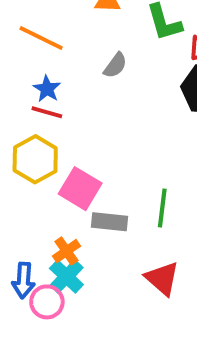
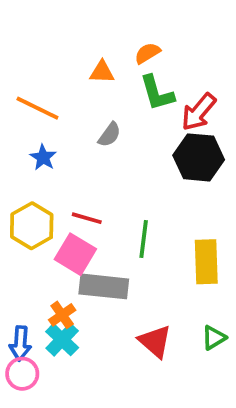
red line: (47, 112) -> (87, 218), moved
green line: (162, 208) -> (144, 239), moved
gray rectangle: (109, 222) -> (104, 286), size x1.4
pink circle: (47, 302) -> (22, 374), moved

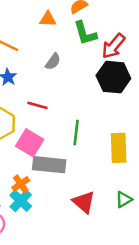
red line: (87, 218) -> (37, 105), moved

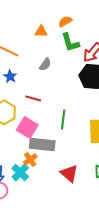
orange cross: (21, 184) -> (30, 159), moved

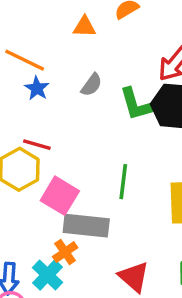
green L-shape: (70, 42) -> (136, 104), moved
blue star: (10, 76) -> (37, 88), moved
red line: (33, 98) -> (37, 145), moved

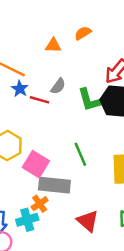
red line: (37, 145) -> (40, 100), moved
green line: (123, 182) -> (80, 154), turned -30
cyan cross: (48, 275) -> (27, 220), turned 30

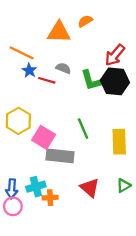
orange triangle: (53, 45) -> (59, 32), size x1.6
gray semicircle: (58, 86) -> (63, 68), turned -104
orange cross: (40, 204) -> (50, 198), moved, turned 32

